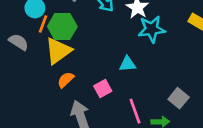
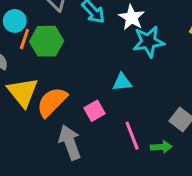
yellow triangle: (58, 51) -> (23, 92), moved, turned -32
orange semicircle: (66, 80) -> (52, 102), size x1.6

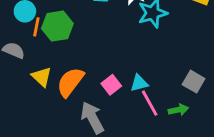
cyan triangle: (122, 82) -> (139, 83), moved
yellow triangle: (23, 92) -> (42, 77), size x0.7

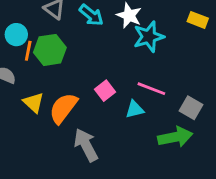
pink square: (111, 85) -> (105, 91), moved
pink line: (150, 103) -> (151, 89), moved, turned -40
green arrow: (178, 110) -> (175, 137), size x1.6

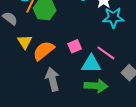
cyan triangle: (135, 109) -> (91, 64), size x1.5
green arrow: (175, 137) -> (96, 86), moved

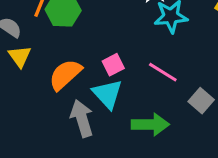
yellow triangle: (25, 42) -> (20, 56), moved
cyan triangle: (91, 64) -> (108, 94), moved, turned 50

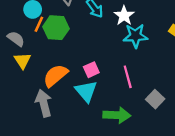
pink line: (163, 72) -> (128, 77), turned 40
gray arrow: (82, 118) -> (44, 103), moved

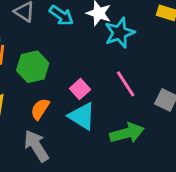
green hexagon: (56, 28) -> (33, 67), moved
orange semicircle: (55, 75) -> (40, 109), size x0.7

